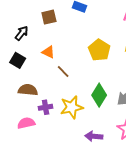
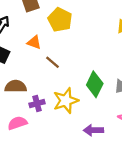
yellow pentagon: (99, 50) -> (60, 20), moved

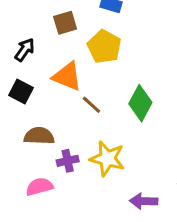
orange triangle: (34, 42) -> (67, 76), size x1.5
green diamond: (95, 84) -> (140, 103), moved
yellow star: (66, 101) -> (107, 159), turned 30

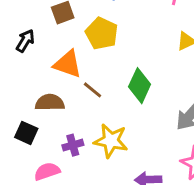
black square: (21, 92) -> (26, 133), moved
brown semicircle: (39, 136) -> (50, 102), moved

